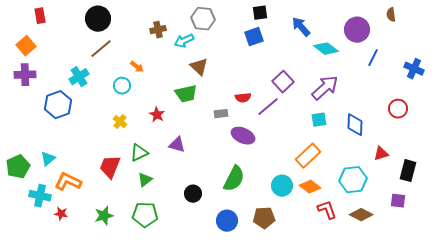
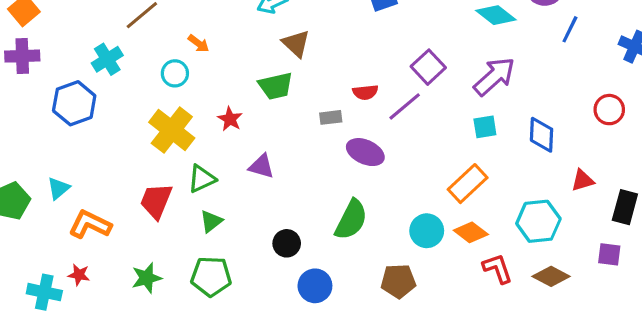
yellow cross: (120, 122) -> (172, 130), size x2.0
cyan cross: (40, 196) -> (44, 292), moved
blue circle: (227, 221) -> (315, 286), moved

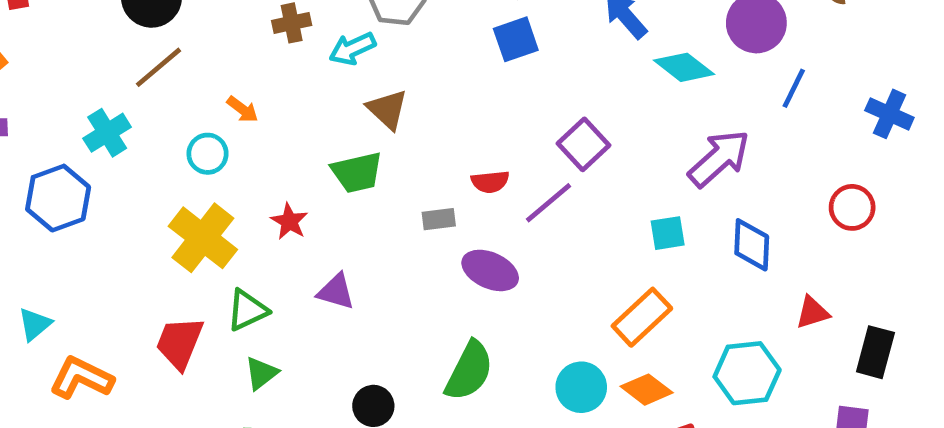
purple arrow: (494, 77) -> (719, 158), moved

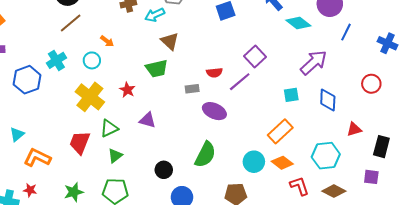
cyan cross: (107, 133) -> (56, 60), moved

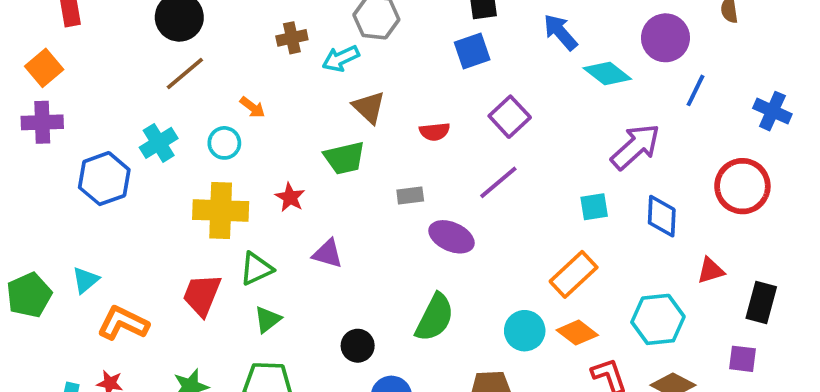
purple square: (255, 56) -> (510, 117), moved
red semicircle: (214, 73) -> (435, 132), moved
red circle: (371, 84) -> (742, 186), size x1.5
yellow cross: (90, 97) -> (221, 211), turned -36

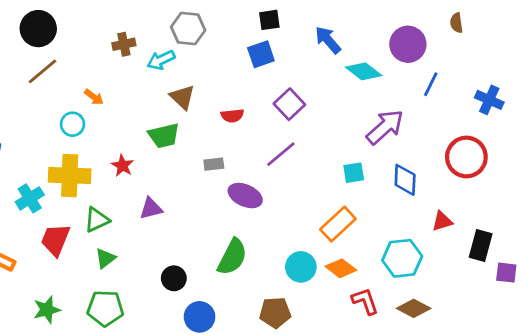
cyan cross: (159, 143) -> (30, 198), moved
purple triangle: (328, 254) -> (151, 208), turned -30
purple square: (742, 359) -> (506, 273), moved

